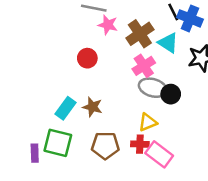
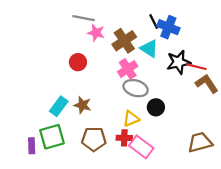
black circle: (171, 94) -> (156, 107), moved
green square: (58, 143) -> (52, 137), turned -30

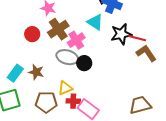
brown cross: (124, 41) -> (58, 29), moved
gray ellipse: (136, 88) -> (67, 57), moved
black circle: (156, 107) -> (84, 63), moved
yellow triangle: (131, 119) -> (65, 88), moved

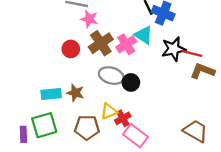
pink cross: (76, 40) -> (126, 44), moved
brown L-shape: (146, 53) -> (202, 71), turned -35
cyan rectangle: (15, 73) -> (51, 94), turned 48
red cross: (73, 101) -> (123, 118), moved, turned -32
brown trapezoid: (140, 105) -> (196, 131), turned 45

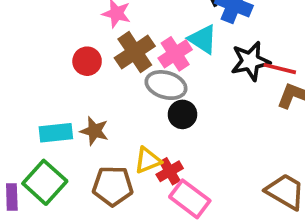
gray ellipse: (111, 76) -> (166, 85), moved
green square: (44, 125) -> (45, 182), turned -32

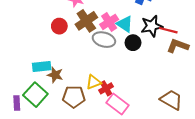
cyan triangle: (203, 39) -> (125, 24), moved
black circle: (182, 114) -> (133, 43), moved
brown star: (94, 131) -> (55, 75), moved

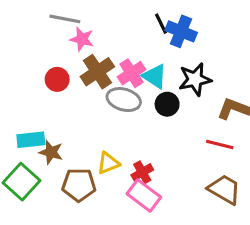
red line: (168, 30) -> (220, 144), moved
red cross: (106, 88) -> (142, 172), moved

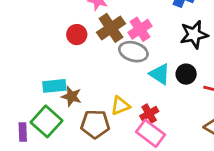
cyan triangle: (155, 76) -> (160, 74), moved
black circle: (167, 104) -> (186, 74), moved

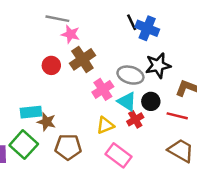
pink cross: (140, 29) -> (103, 89), moved
gray ellipse: (133, 52) -> (130, 75), moved
yellow triangle: (120, 106) -> (105, 125), moved
red cross: (149, 114) -> (135, 119), moved

